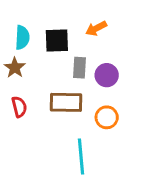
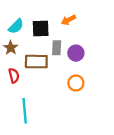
cyan semicircle: (22, 37) -> (16, 26), turned 42
brown rectangle: (66, 102) -> (36, 62), moved
cyan line: (81, 157) -> (25, 111), moved

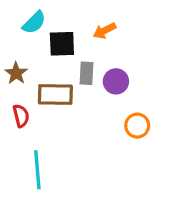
cyan semicircle: (16, 26) -> (34, 23), moved
orange circle: (76, 83) -> (137, 126), moved

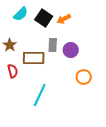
black square: (62, 44) -> (44, 18), moved, turned 36
cyan line: (37, 170) -> (40, 95), moved, turned 30

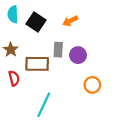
cyan semicircle: (21, 14) -> (13, 14), moved, turned 133
black square: (44, 18) -> (36, 22), moved

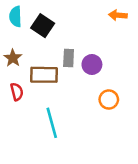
orange arrow: (70, 21) -> (118, 15), moved, turned 32
cyan line: (44, 105) -> (52, 123), turned -40

